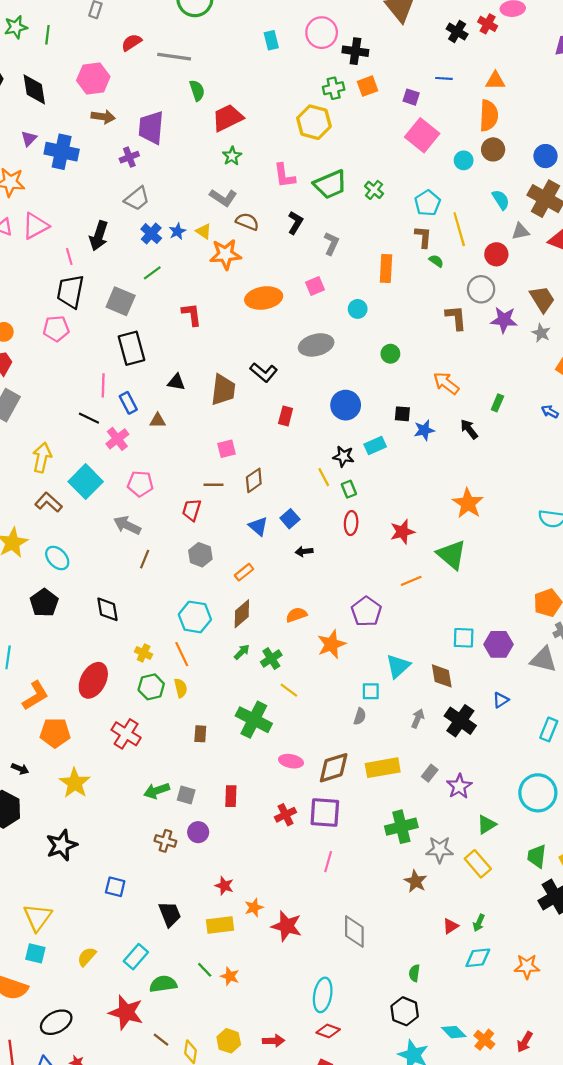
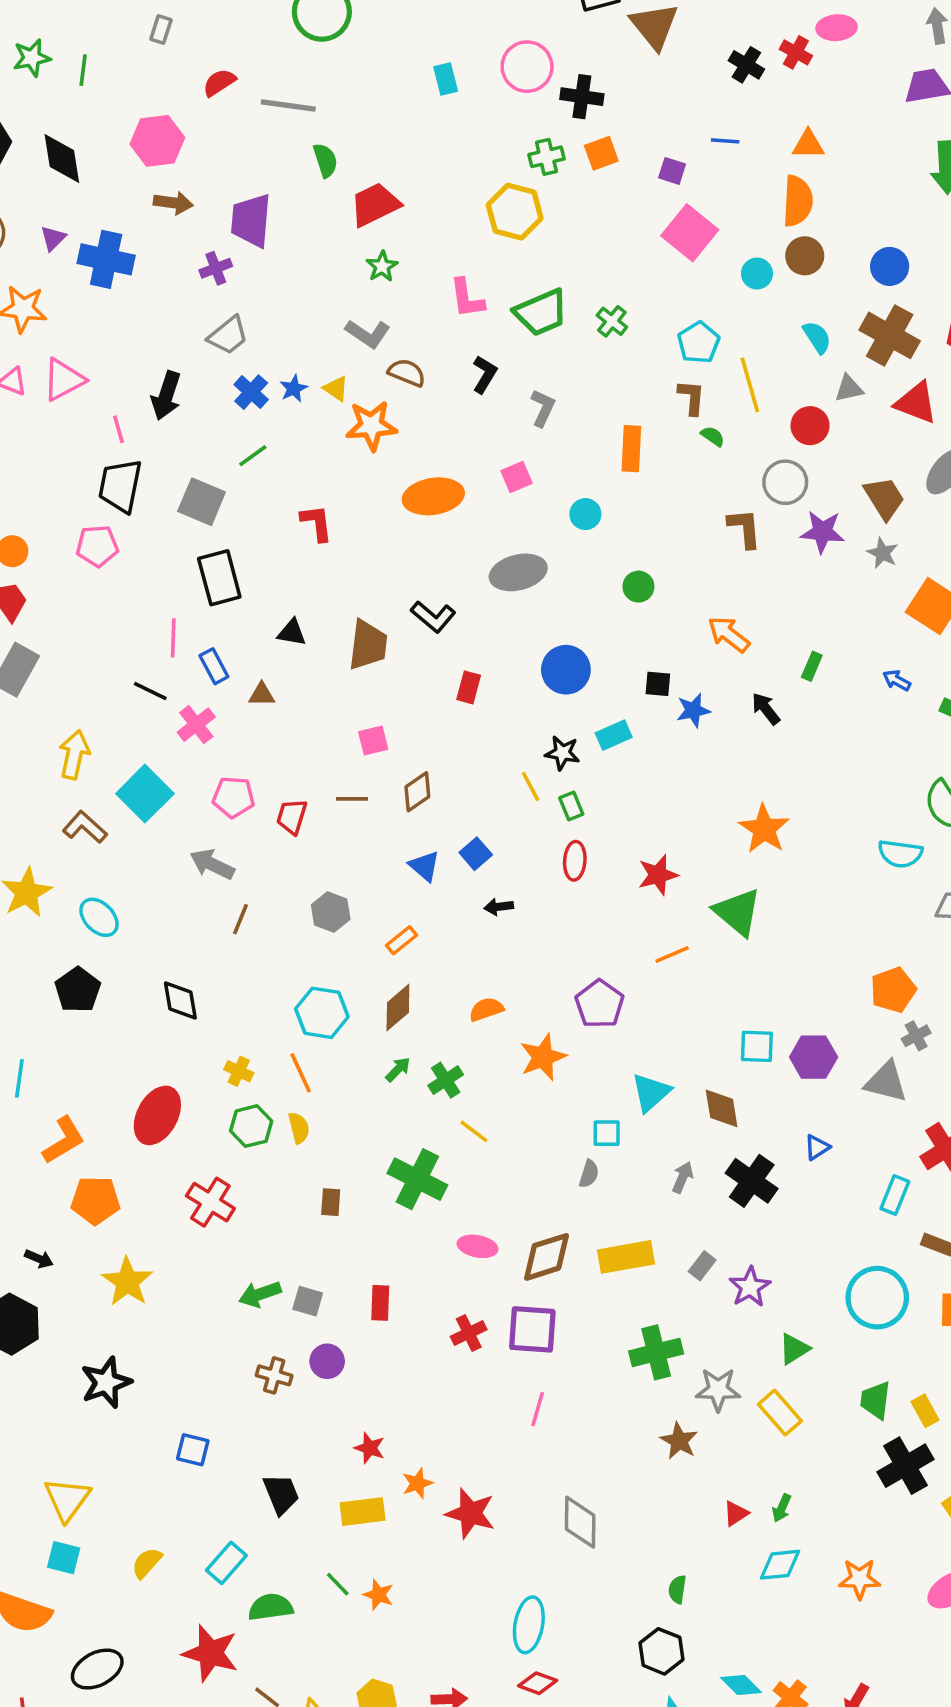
red trapezoid: (192, 510) -> (292, 817), moved

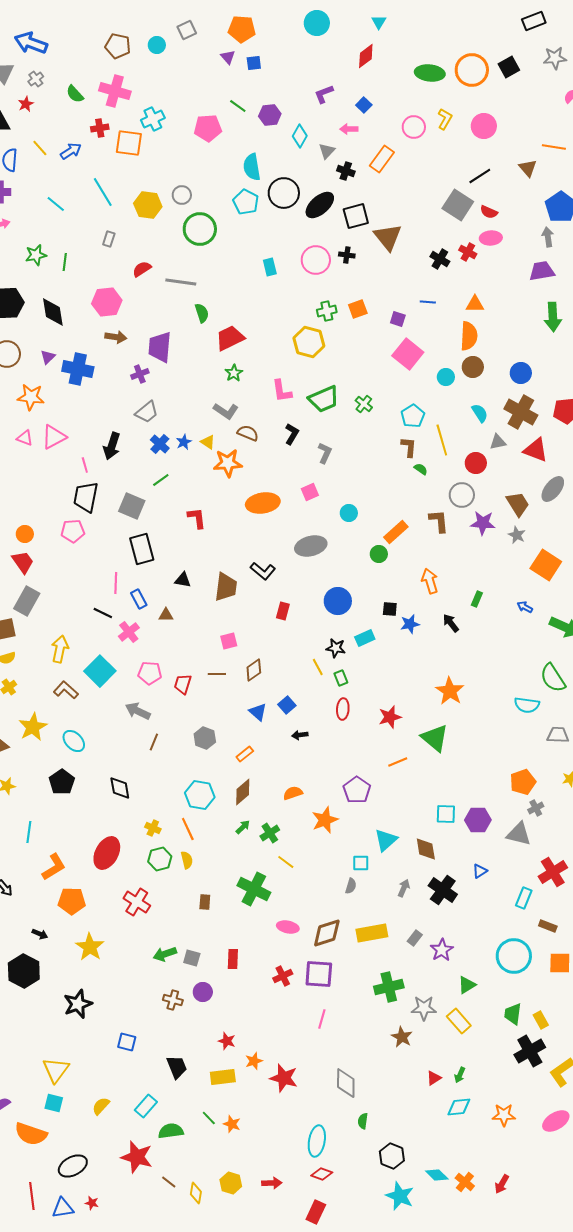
black cross: (582, 97) -> (347, 255), moved, size x0.7
orange rectangle: (631, 449) -> (396, 532), moved, turned 45
orange arrow: (729, 634) -> (430, 581), turned 35
green semicircle: (677, 1589) -> (363, 1121), moved

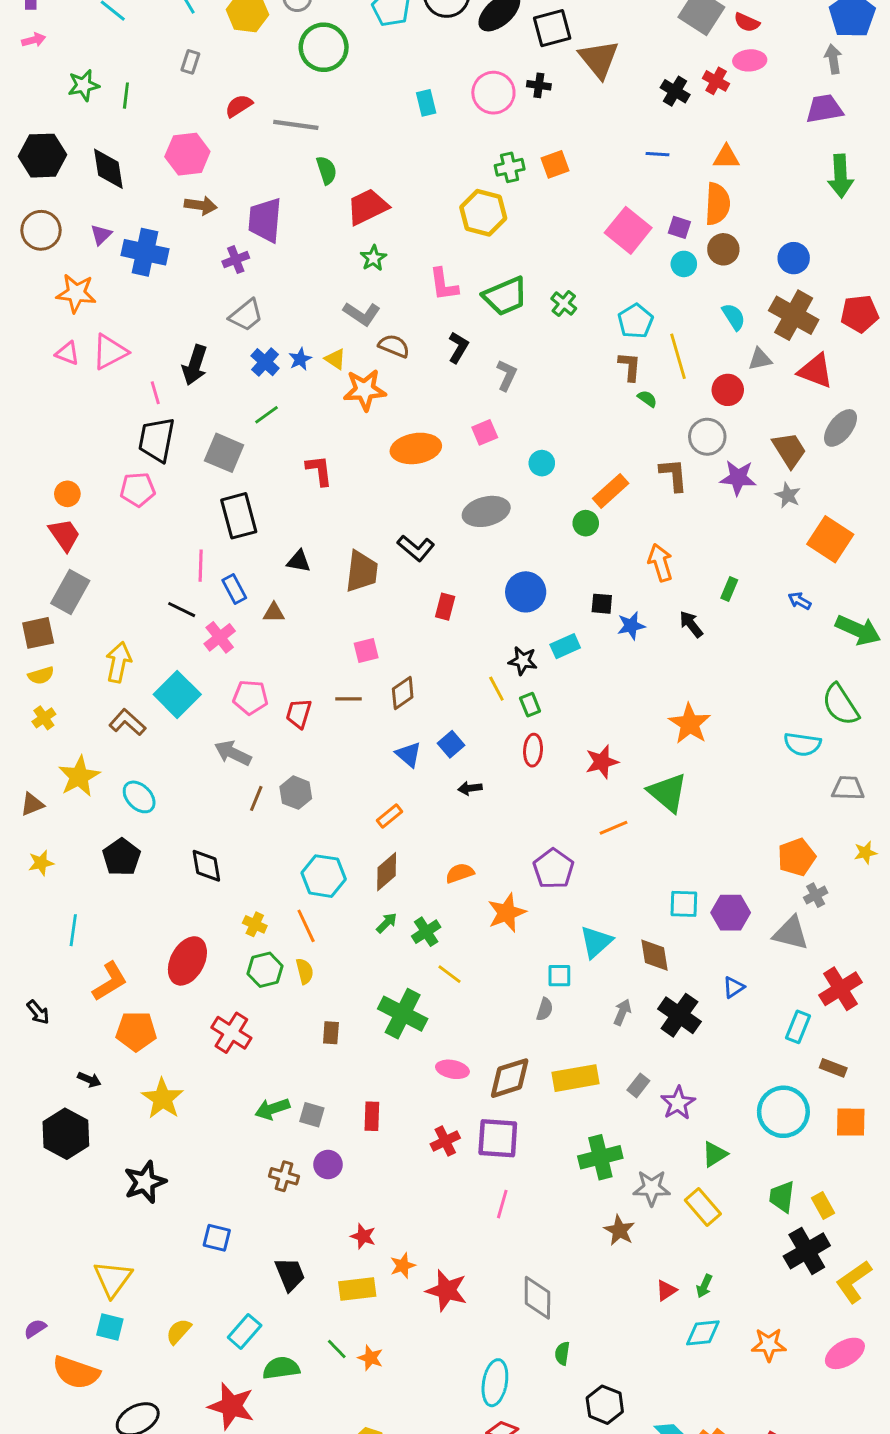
purple square: (398, 319) -> (679, 227), moved
gray hexagon: (205, 738) -> (296, 793), moved

